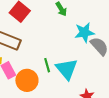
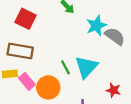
cyan triangle: (67, 69) -> (86, 67), turned 35

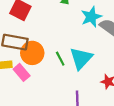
orange circle: (48, 87) -> (32, 53), moved

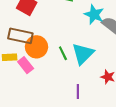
cyan star: (91, 17) -> (94, 14), turned -30

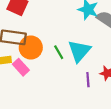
purple line: (78, 92) -> (88, 80), moved

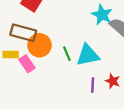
cyan triangle: (79, 51) -> (88, 55), turned 30

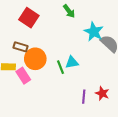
brown rectangle: (23, 33) -> (20, 47), size x0.6
cyan triangle: (88, 55) -> (72, 62), moved, size x0.6

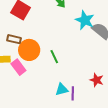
cyan triangle: (72, 62) -> (62, 90), moved
purple line: (84, 97) -> (73, 93), moved

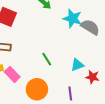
orange circle: (29, 50) -> (37, 89), moved
cyan triangle: (62, 90) -> (77, 65), moved

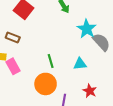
cyan triangle: (77, 65) -> (80, 64), moved
orange circle: (37, 89) -> (46, 84), moved

